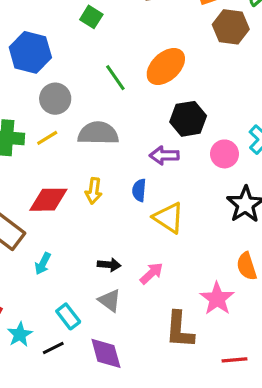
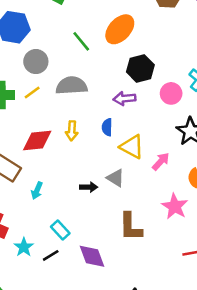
pink arrow: (151, 273) -> (161, 161), moved
gray triangle: (110, 301) -> (116, 178), moved
brown L-shape: (179, 330) -> (131, 227), moved

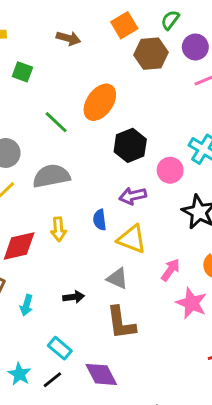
purple arrow: (124, 99) -> (133, 196), moved
pink arrow: (161, 161) -> (171, 270), moved
black arrow: (89, 187) -> (74, 297), moved
brown L-shape: (131, 227) -> (121, 323), moved

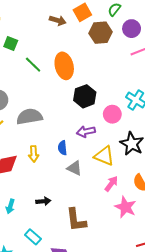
brown arrow: (68, 38) -> (58, 20), moved
orange ellipse: (100, 102) -> (64, 66), turned -50
green line: (56, 122) -> (33, 65), moved
yellow triangle: (132, 239) -> (104, 156), moved
gray triangle: (117, 278) -> (74, 168), moved

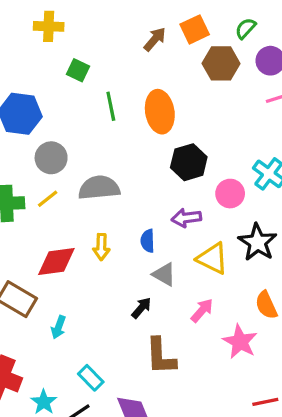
brown arrow: (58, 20) -> (155, 39), turned -70
green line: (33, 65) -> (111, 106), turned 30
pink arrow: (111, 184) -> (202, 310), moved
black arrow: (43, 201) -> (141, 308), moved, turned -48

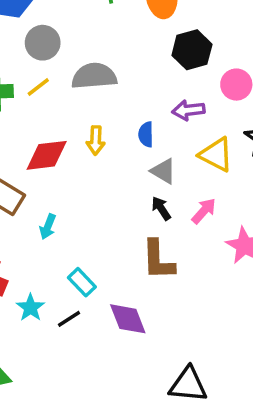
black arrow: (141, 308) -> (161, 208), moved, turned -75

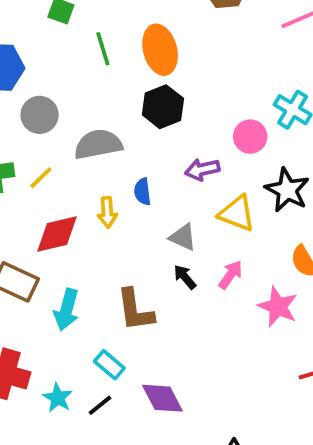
black hexagon: (192, 50) -> (163, 107), moved
yellow line: (38, 87) -> (41, 178), moved
blue semicircle: (146, 134) -> (142, 192), moved
cyan arrow: (48, 227) -> (67, 310), size x1.5
brown L-shape: (158, 260) -> (135, 310), moved

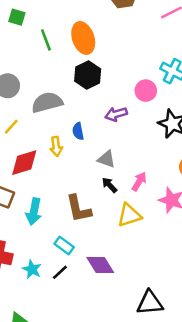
yellow triangle: (237, 213) -> (129, 215), moved, turned -35

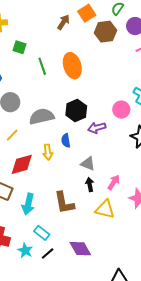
black hexagon: (88, 75) -> (76, 110), moved
black arrow: (109, 185) -> (90, 185), turned 32
yellow triangle: (129, 215) -> (105, 209), turned 30
cyan rectangle: (64, 246) -> (42, 233), moved

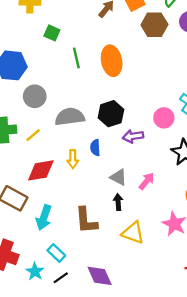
pink arrow: (114, 182) -> (147, 181), moved

